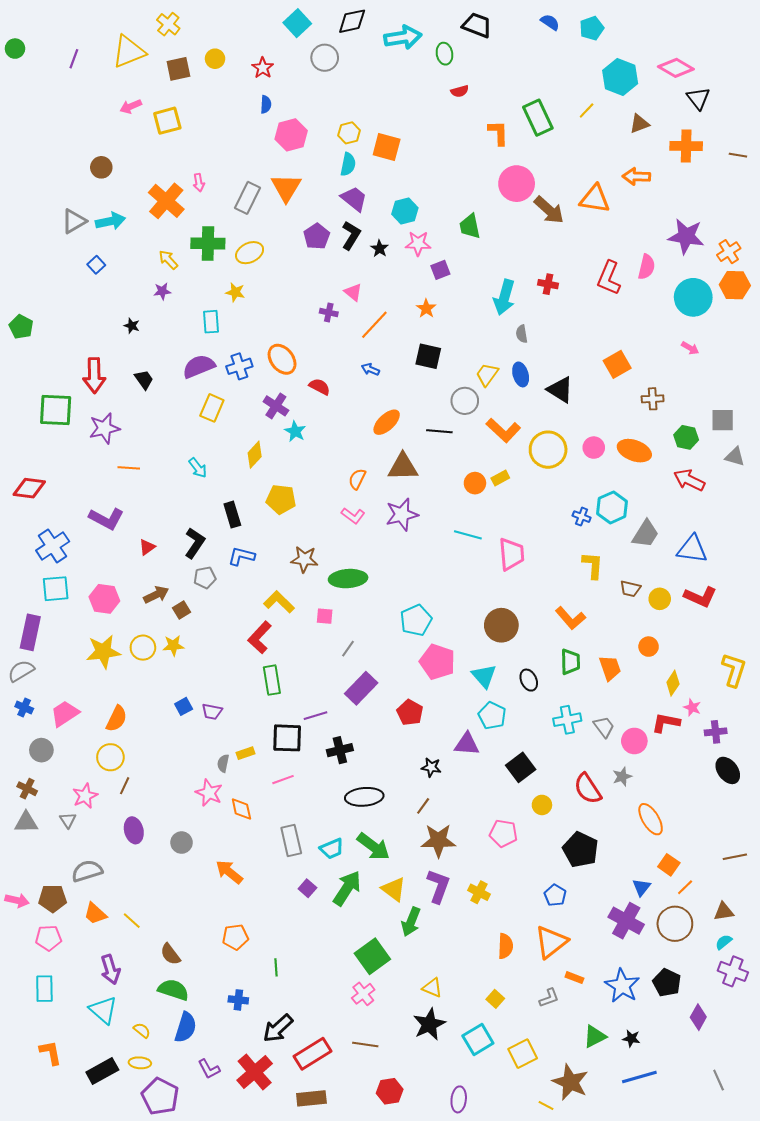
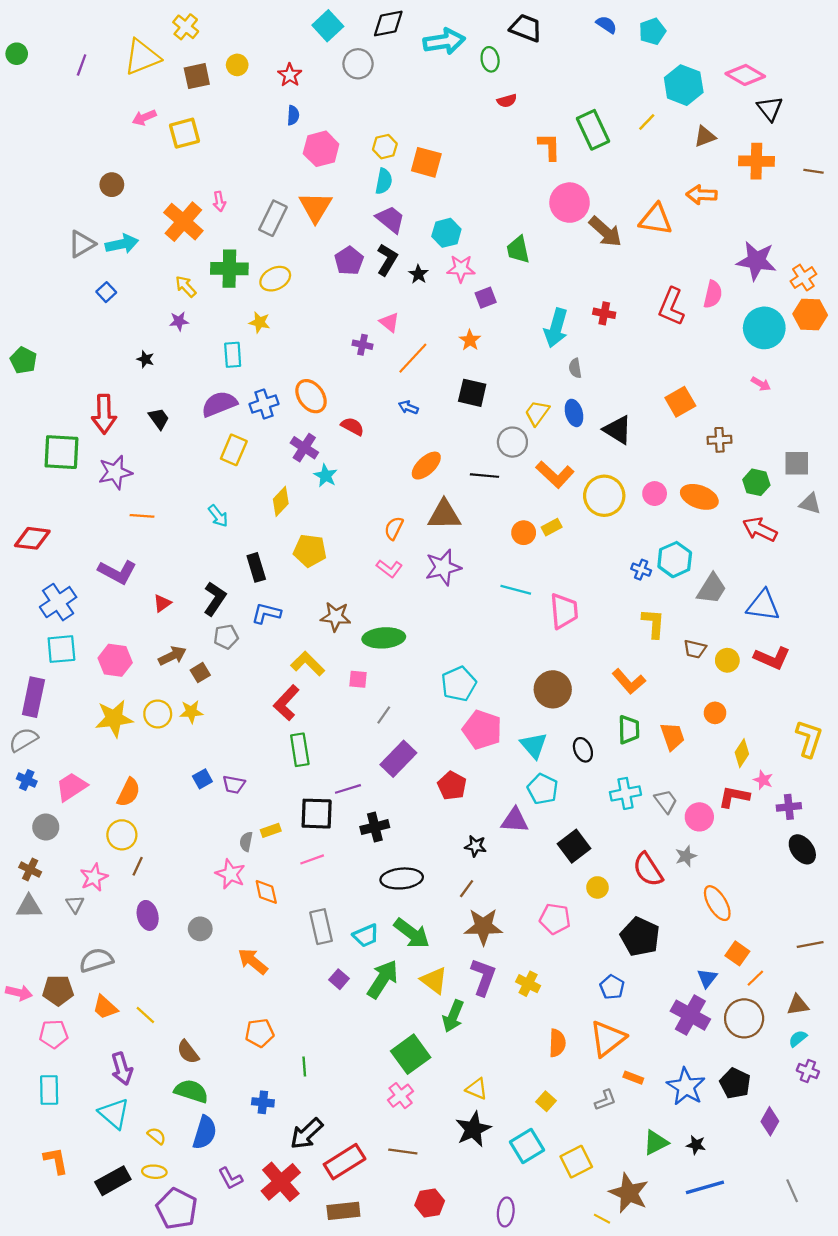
purple cross: (733, 971) -> (808, 1071), size x0.7

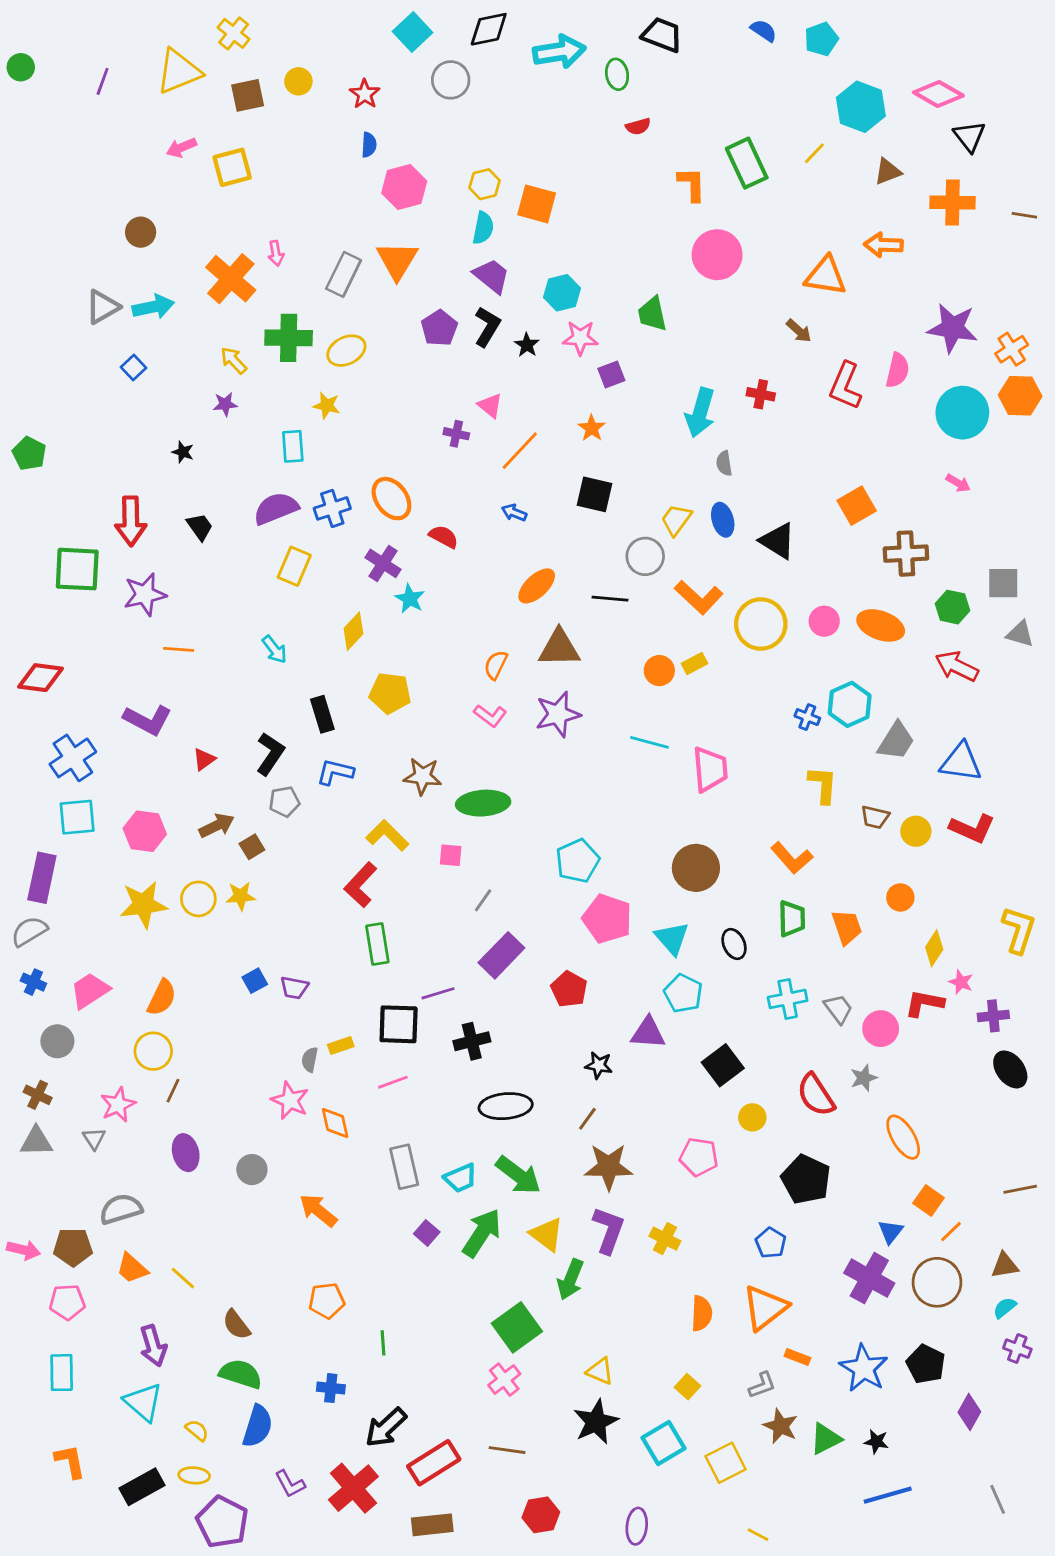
brown arrow: (605, 232) -> (799, 331), moved, size x0.6
brown cross: (719, 440) -> (906, 554), size x1.4
brown star: (629, 1193) -> (781, 1426), moved, size x0.7

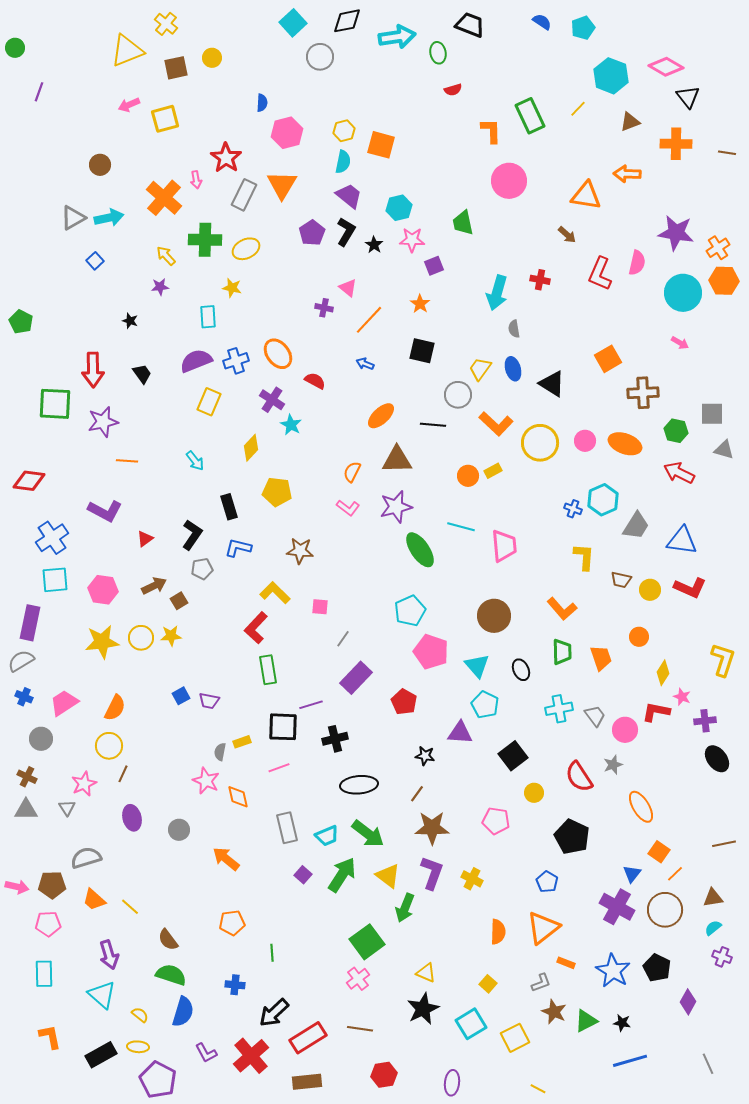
purple line: (103, 81) -> (39, 92), moved
red star: (365, 94) -> (226, 158), moved, size x1.4
green ellipse: (483, 803) -> (420, 550), moved, turned 60

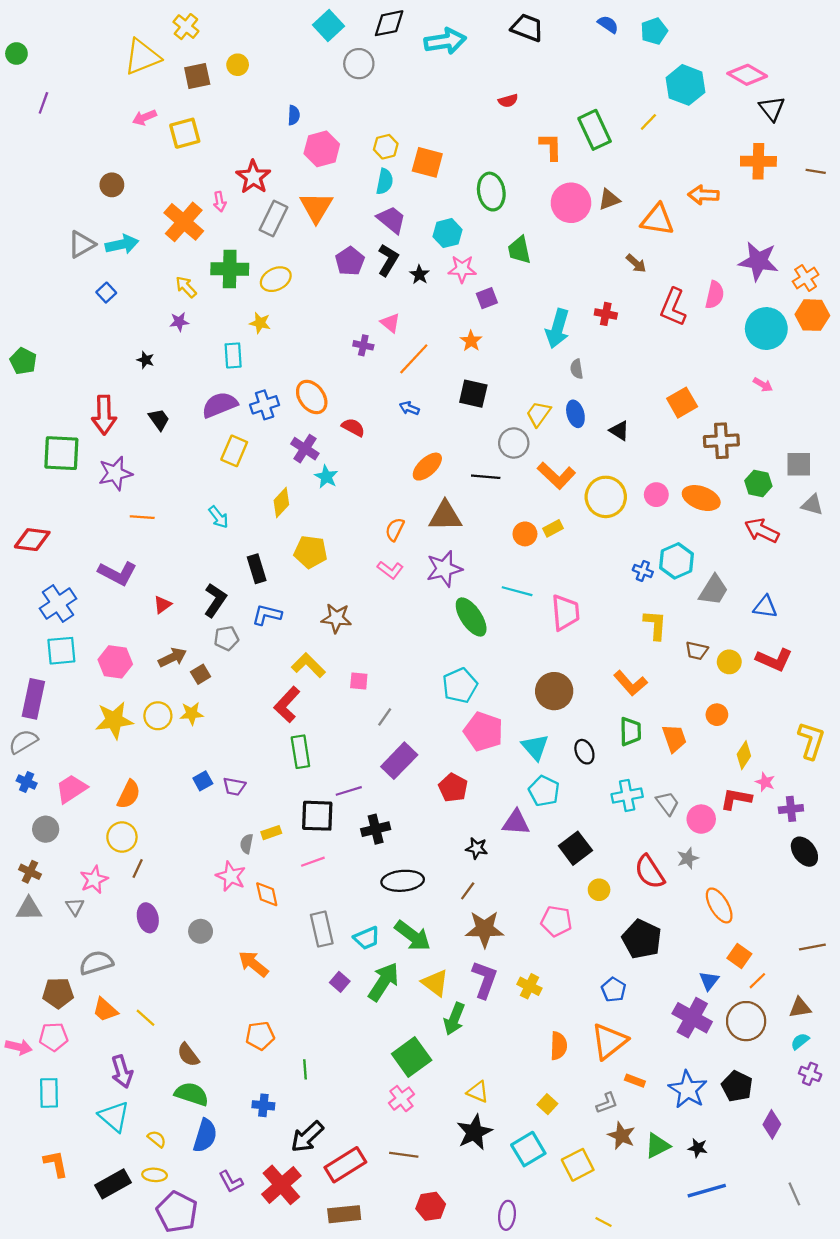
green ellipse: (438, 53) -> (491, 192), moved, size x1.5
brown triangle: (630, 122) -> (609, 199), moved
black triangle: (552, 384) -> (619, 431), size x0.7
blue triangle: (682, 541) -> (765, 607), size x0.7
pink arrow: (17, 887) -> (19, 1047), moved

